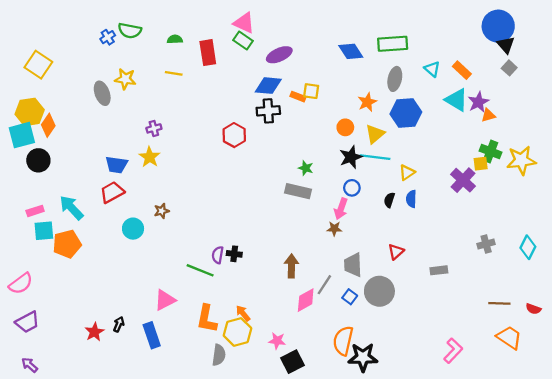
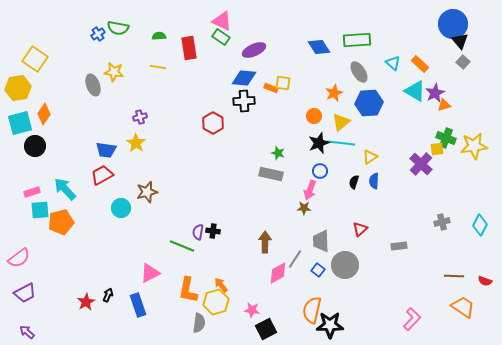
gray ellipse: (395, 79) -> (359, 72), turned -45
yellow hexagon: (30, 112) -> (18, 88), moved
brown star: (162, 211) -> (147, 192), size x1.5

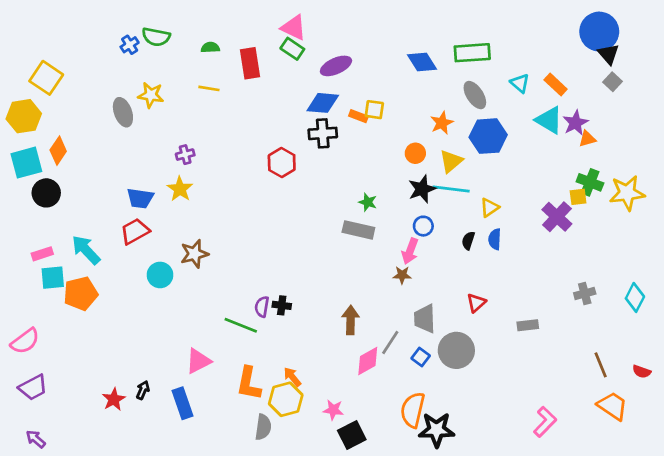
brown line: (454, 276) -> (601, 365), turned 66

